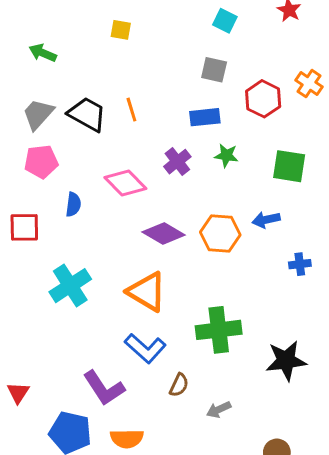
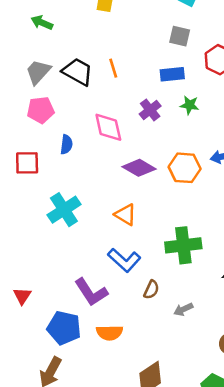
pink diamond: (125, 183) -> (108, 127), turned 32
orange triangle: (147, 292) -> (126, 215), size x0.7

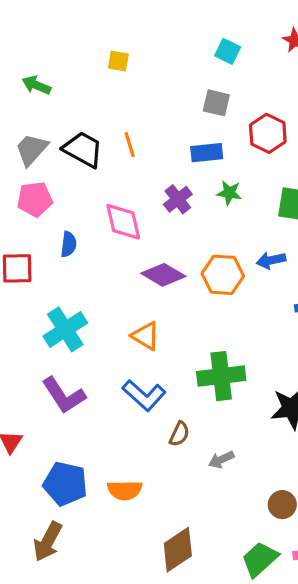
purple L-shape: (91, 292) -> (64, 395), moved

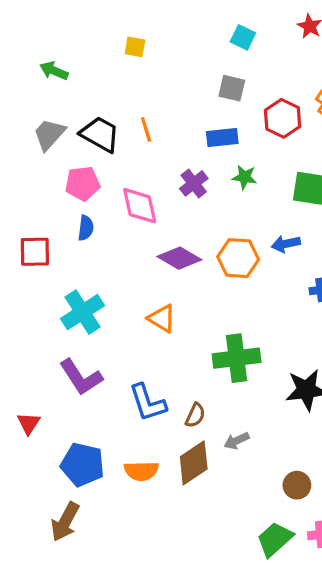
pink pentagon: (35, 199) -> (83, 183), moved
blue L-shape: (144, 395) -> (148, 403), moved, turned 30
brown diamond: (178, 550) -> (194, 463), moved

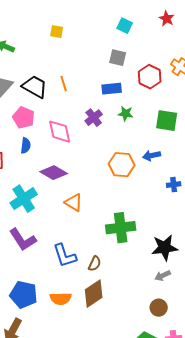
pink pentagon: (83, 183) -> (24, 118), turned 30
purple diamond: (179, 258) -> (54, 173), moved
gray arrow: (237, 441) -> (163, 276), moved

